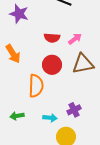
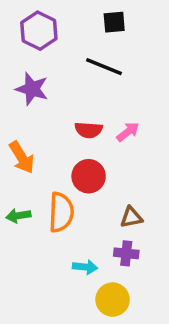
brown triangle: (83, 64) -> (131, 217), moved, size x0.6
purple cross: (74, 110) -> (126, 253), turned 32
green arrow: (17, 116) -> (18, 216), moved

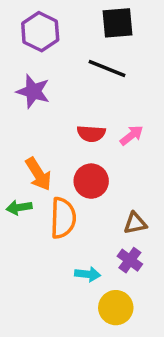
black square: (114, 22) -> (118, 23), size x1.4
orange arrow: (22, 157) -> (38, 174), moved
green arrow: (18, 216) -> (19, 207), moved
purple cross: (126, 253) -> (130, 260), turned 30

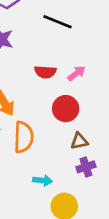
red circle: (91, 181) -> (66, 109), moved
purple cross: (130, 260) -> (86, 167), moved, turned 36

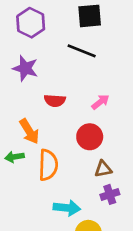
red semicircle: (45, 72) -> (55, 101), moved
cyan arrow: (43, 180) -> (67, 208), size x1.4

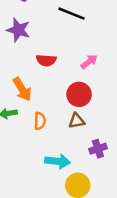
orange semicircle: (48, 165) -> (40, 121), size x0.6
brown triangle: (103, 169) -> (77, 121), moved

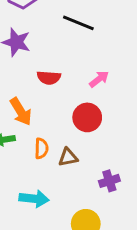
brown triangle: (77, 121) -> (68, 157), moved
cyan arrow: (58, 161) -> (34, 199), moved

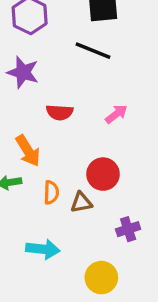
red circle: (87, 117) -> (103, 174), moved

